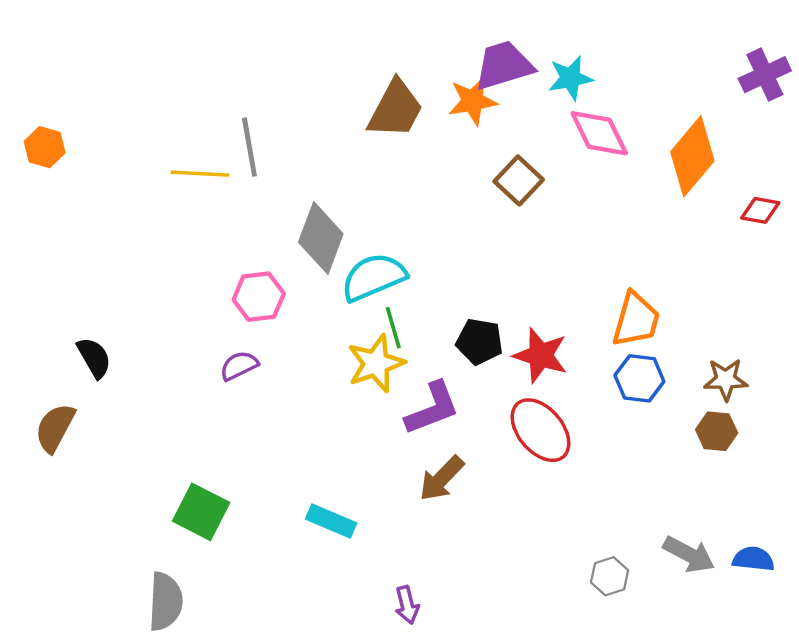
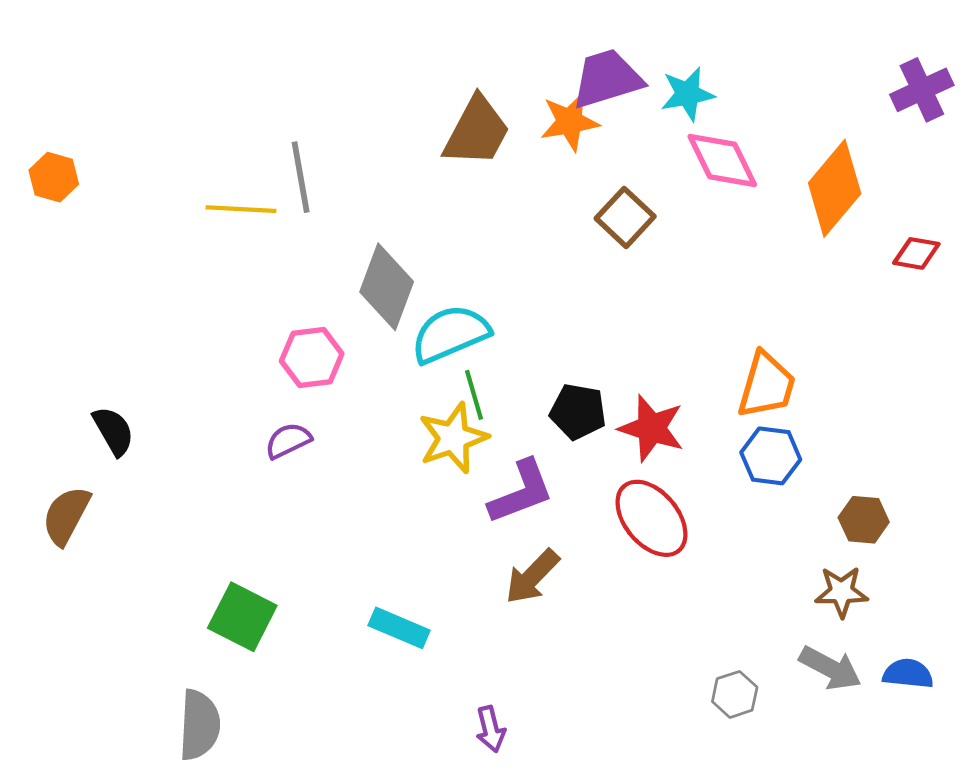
brown star: (726, 380) -> (841, 592), moved

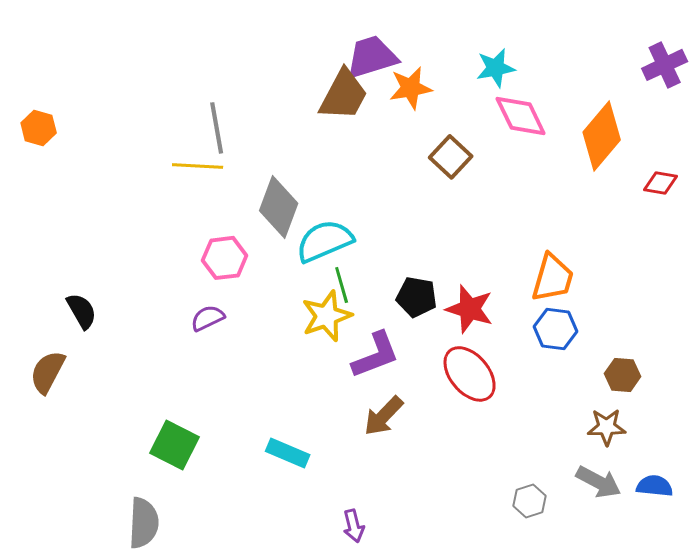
purple trapezoid: (607, 79) -> (372, 57), moved
yellow line: (241, 209) -> (198, 166), moved

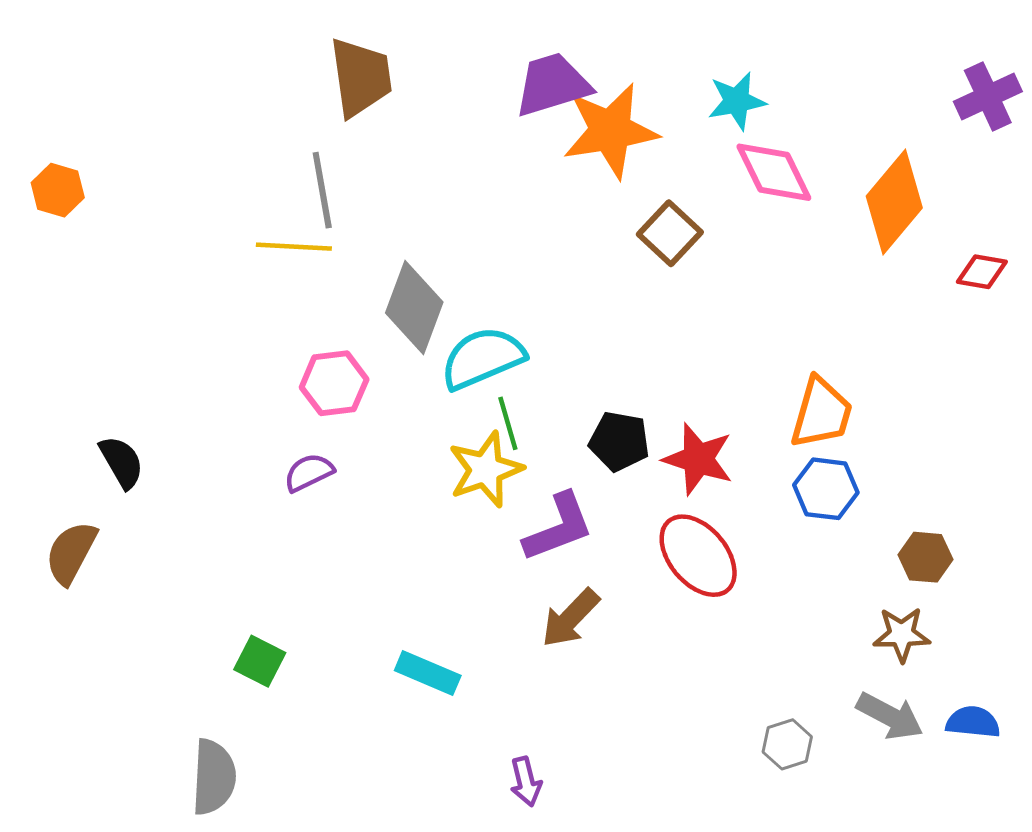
orange star: (411, 88) -> (610, 131), size x1.5
brown trapezoid: (344, 95) -> (361, 77), moved, turned -36
green square: (175, 445) -> (260, 661), size x0.7

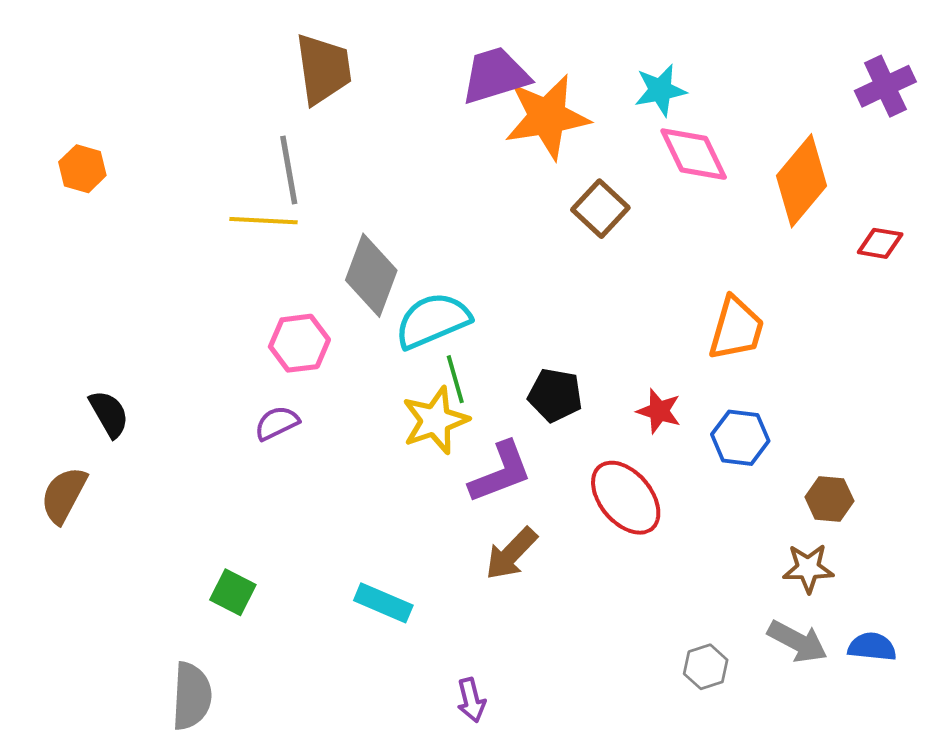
orange hexagon: (58, 190) -> (82, 169), moved
orange trapezoid: (821, 413) -> (736, 329), moved
red star: (698, 459) -> (659, 411), moved, size x0.7

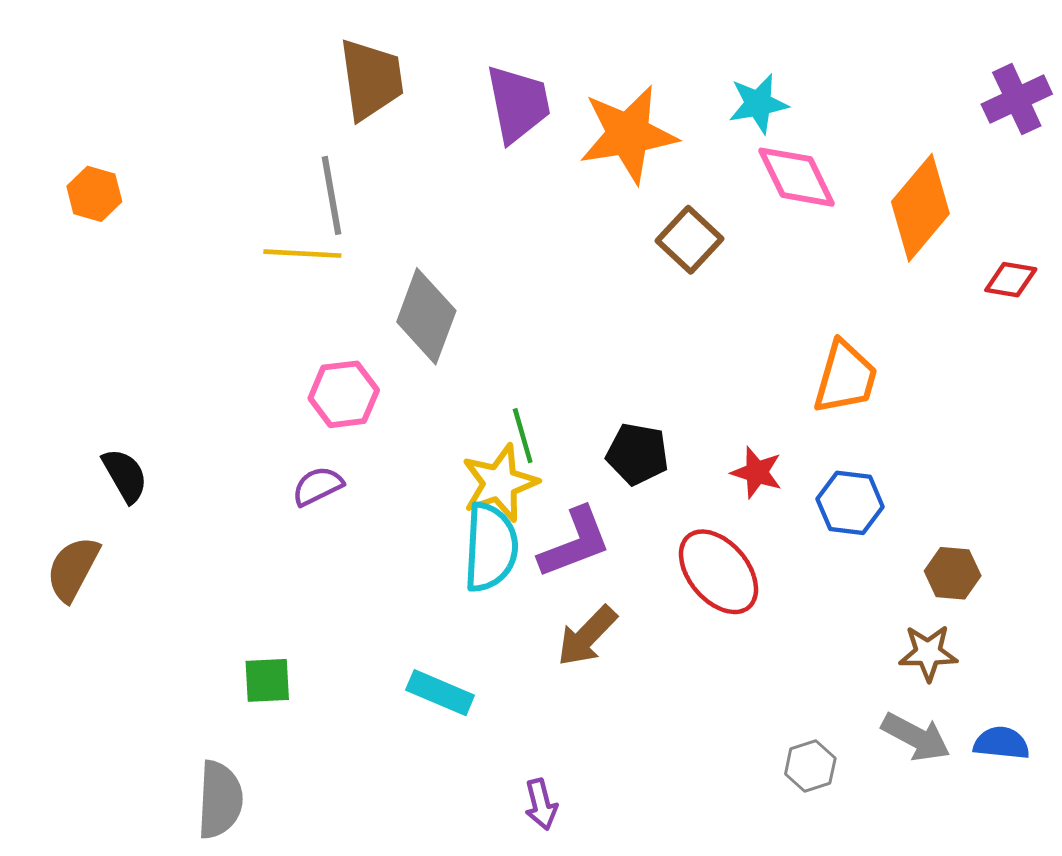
purple trapezoid: (495, 76) -> (518, 104), moved, turned 96
cyan semicircle: (433, 321) -> (491, 547), moved, turned 116
green square: (233, 592) -> (267, 680), turned -30

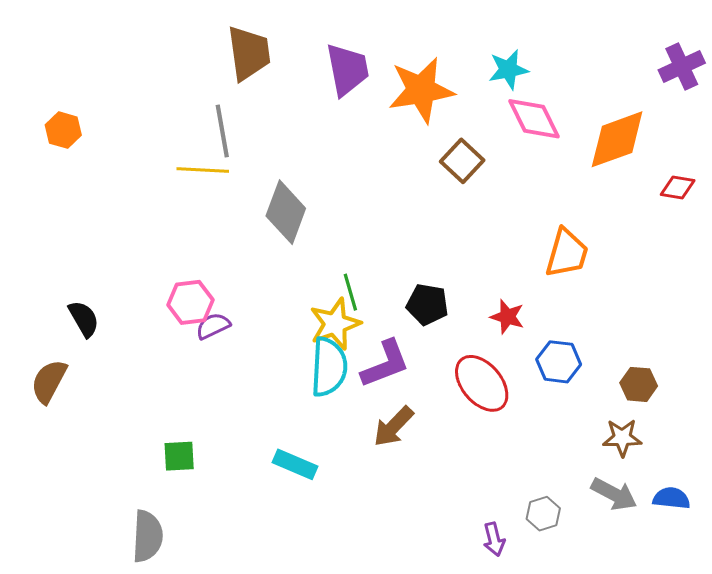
orange diamond: (920, 208) -> (617, 139), turned 30
pink hexagon: (344, 394) -> (190, 302), moved
blue hexagon: (850, 503) -> (559, 362), moved
purple arrow: (541, 804) -> (494, 539), moved

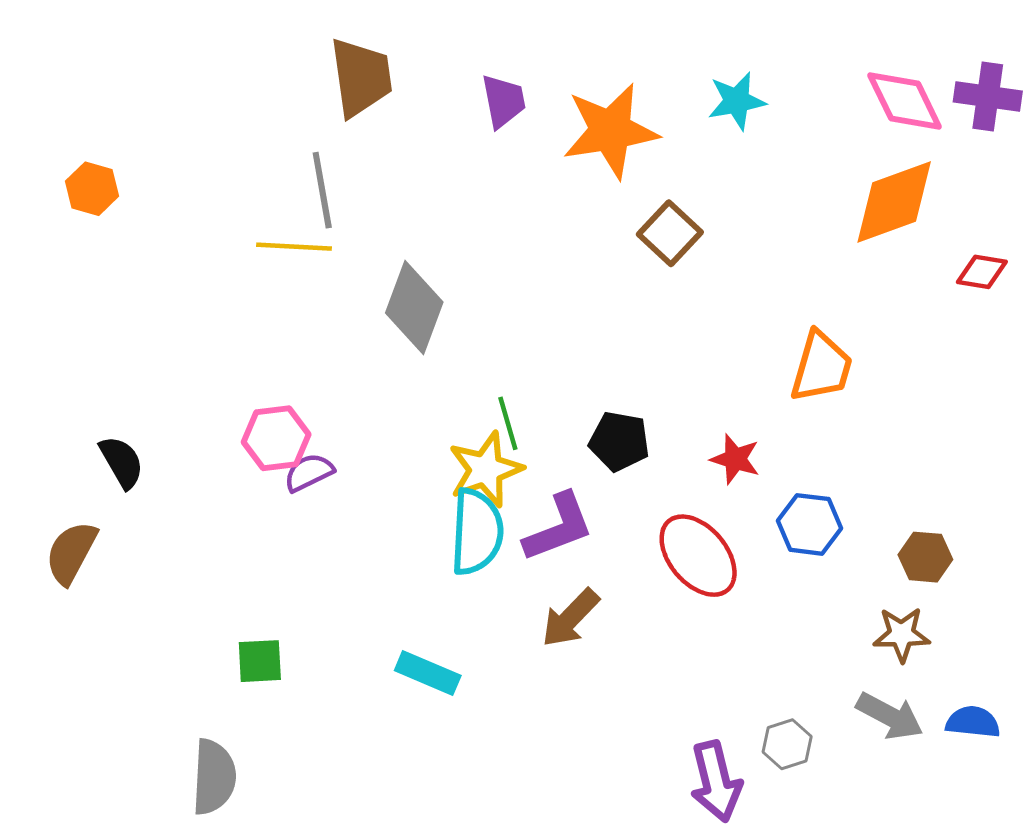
purple cross: (682, 66) -> (988, 97), turned 33
purple trapezoid: (347, 70) -> (503, 101), size x0.7
pink diamond: (534, 119) -> (905, 101), moved
purple arrow: (494, 539) -> (716, 781), size x1.6

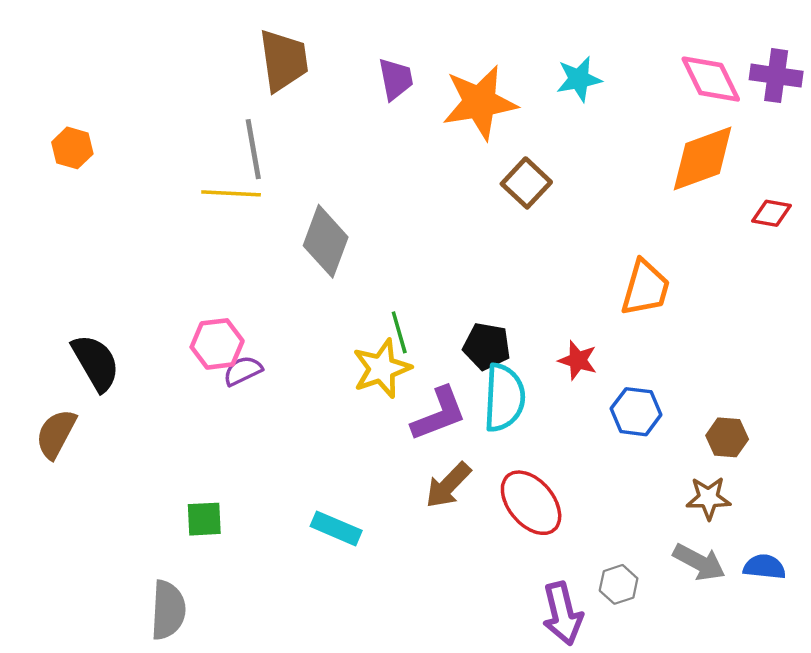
black semicircle: (122, 462) -> (96, 363), size x1.4
cyan semicircle: (477, 532) -> (504, 398), moved
red ellipse: (698, 556) -> (531, 503), moved

